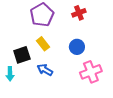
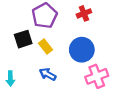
blue circle: (77, 47) -> (82, 50), size x1.5
black square: (22, 55) -> (23, 39), moved

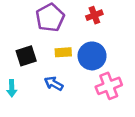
black square: (23, 39) -> (26, 56), moved
yellow rectangle: (46, 47) -> (63, 52), moved, turned -56

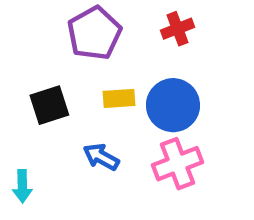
pink cross: (109, 86) -> (177, 164), moved
cyan arrow: (12, 88) -> (22, 186), moved

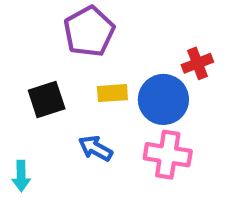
red cross: (177, 29) -> (197, 63), moved
pink cross: (177, 164) -> (168, 155), turned 30

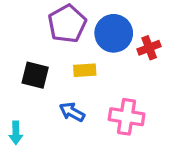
black square: (47, 99) -> (35, 75), turned 32
blue circle: (163, 99) -> (114, 33), moved

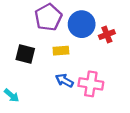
blue arrow: (72, 112) -> (64, 80), moved
cyan arrow: (16, 133) -> (11, 95), turned -49

